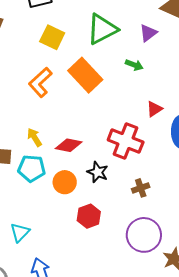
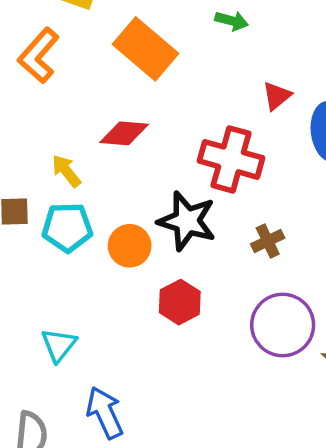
orange L-shape: (40, 82) -> (39, 56), moved
red diamond: (69, 145) -> (124, 133), moved
black star: (98, 172) -> (187, 221), size x1.5

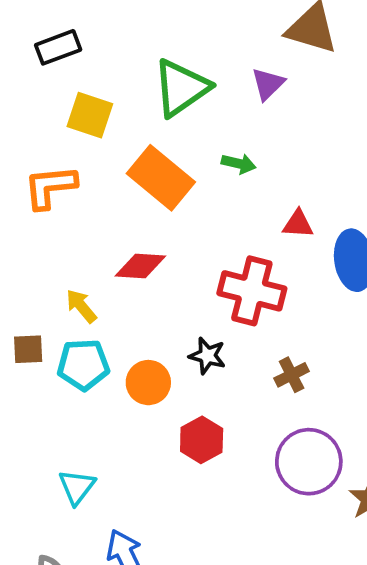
green arrow: (232, 21) -> (239, 164), moved
orange L-shape: (39, 56) -> (50, 187), turned 44
red triangle: (277, 96) -> (298, 224), turned 44
black star: (187, 221) -> (207, 356), size x0.6

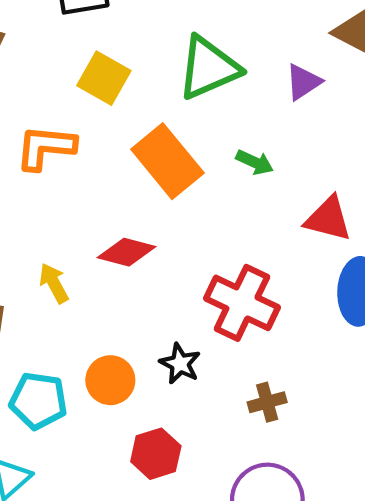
red triangle: (298, 224) -> (328, 219), moved, size x1.4
cyan pentagon: (83, 365) -> (38, 401), moved

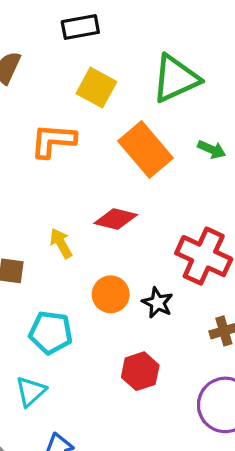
orange circle: (110, 380) -> (111, 294), moved

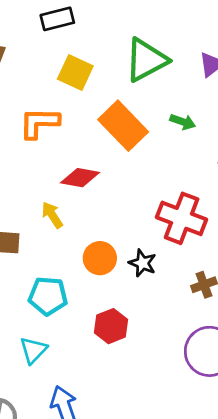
red diamond: (116, 219) -> (80, 178), moved
red hexagon: (140, 371) -> (111, 326), moved

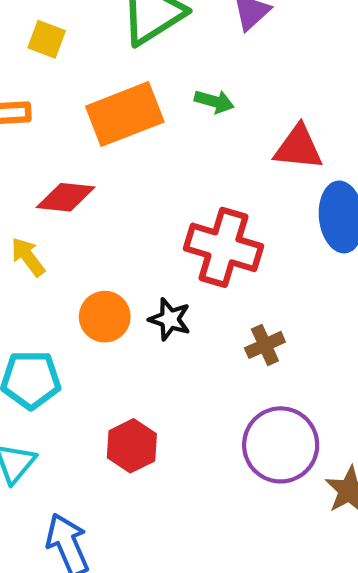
yellow square: (75, 73) -> (47, 39), size x0.7
orange rectangle: (123, 126) -> (125, 114), turned -63
red hexagon: (111, 326) -> (132, 446), moved

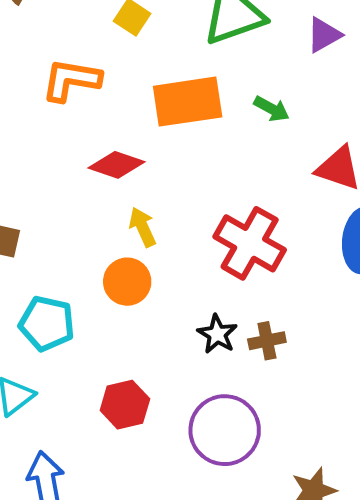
yellow arrow: (28, 257) -> (143, 227), moved
black star: (170, 319) -> (217, 334), moved
purple circle: (281, 445) -> (225, 430), moved

